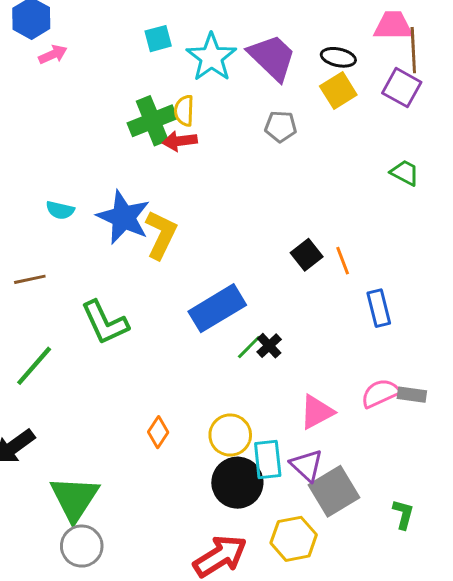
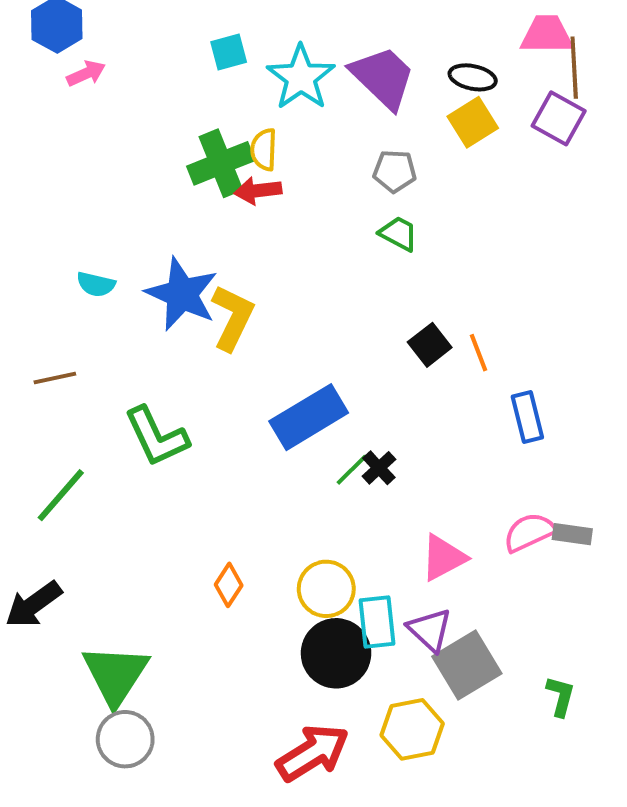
green trapezoid: (405, 173) -> (398, 234), moved

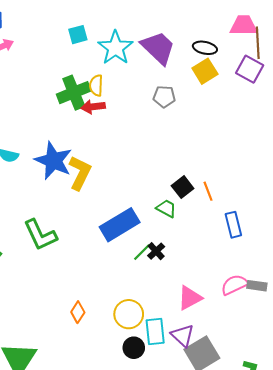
green trapezoid: (398, 234) -> (166, 208), moved
black circle: (336, 653) -> (134, 348), size x0.6

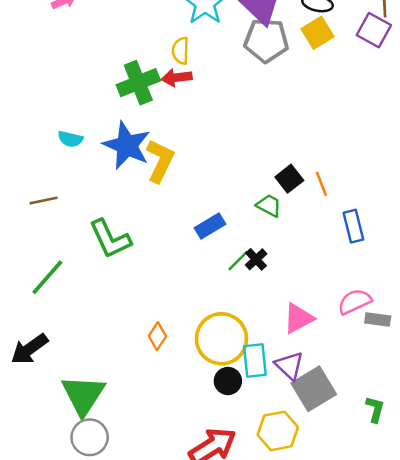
green cross: (74, 93) -> (138, 83), moved
gray pentagon: (164, 97) -> (266, 40), moved, size x1.6
blue rectangle: (120, 225) -> (210, 226), size x0.6
gray rectangle: (257, 286) -> (378, 320), moved
yellow circle: (129, 314) -> (221, 339), size x1.4

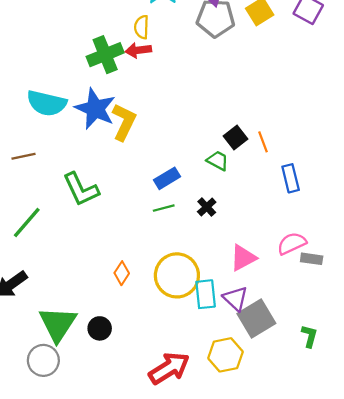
cyan semicircle: (70, 139) -> (47, 103), size x1.8
green line: (238, 261) -> (164, 208), moved, turned 30
black circle: (228, 381) -> (100, 328), moved
gray circle: (90, 437) -> (43, 360), moved

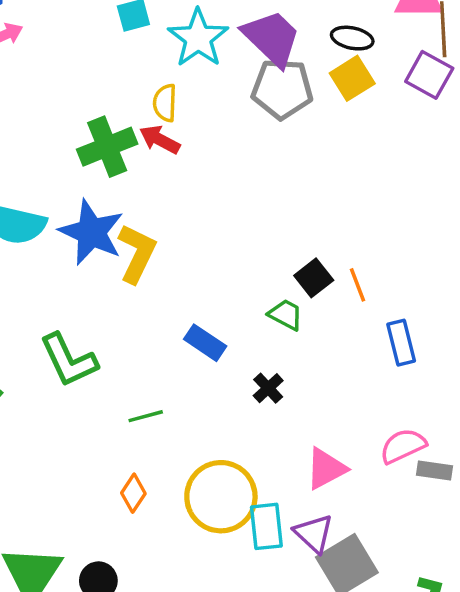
red arrow: (138, 50) -> (160, 140), turned 35
blue rectangle: (167, 178) -> (205, 343), turned 65
green line: (164, 208) -> (146, 416), moved

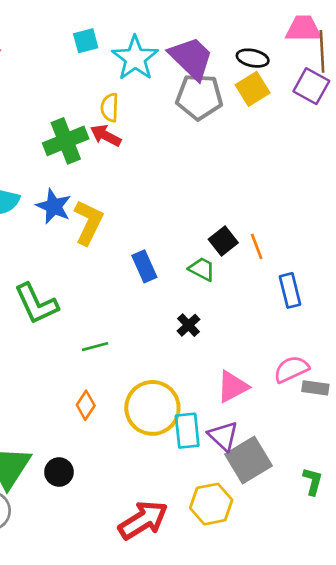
blue star: (91, 232) -> (54, 206), size x0.7
blue rectangle: (205, 343) -> (144, 266), moved, turned 32

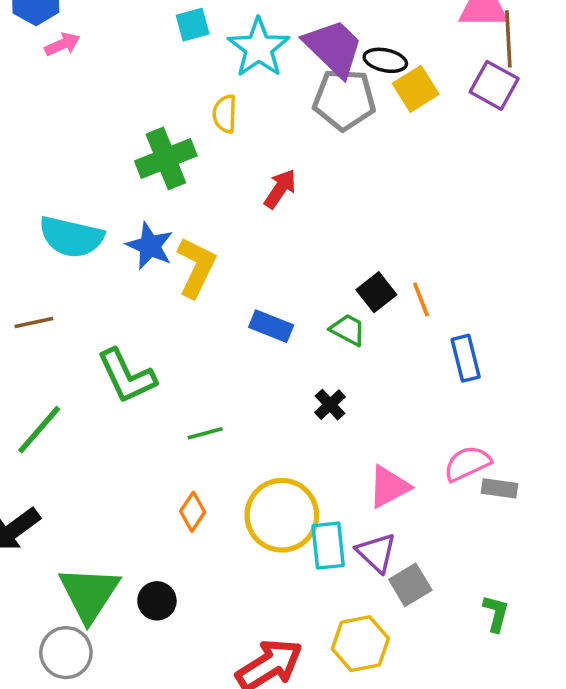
black ellipse: (253, 58) -> (385, 60), moved
red arrow: (106, 136) -> (280, 189), moved, turned 96
blue rectangle: (144, 266) -> (271, 326), turned -44
gray square: (249, 460) -> (410, 585), size x0.7

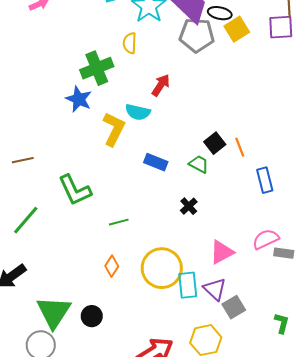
purple square: (494, 85) -> (281, 27), turned -32
cyan semicircle: (71, 237) -> (138, 112), moved, size x0.7
blue star: (150, 246) -> (79, 99), moved

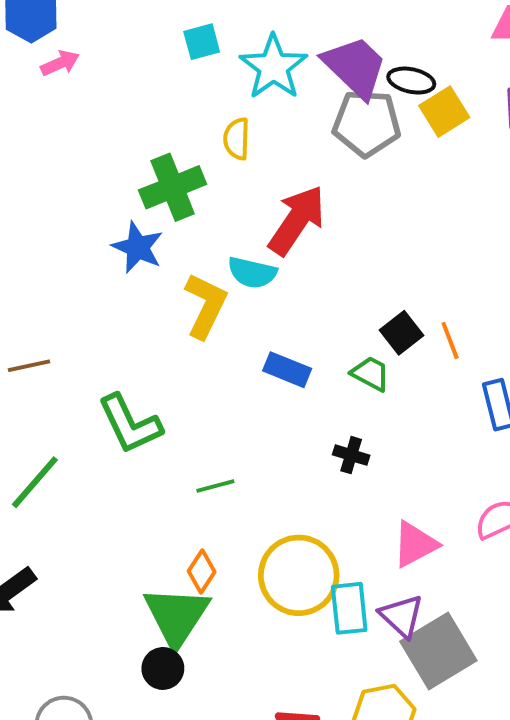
red arrow: (161, 85) -> (297, 220), size x1.6
black cross: (189, 206) -> (351, 455), turned -30
gray square: (234, 307) -> (438, 651), size x1.6
green triangle: (54, 312) -> (176, 616), moved

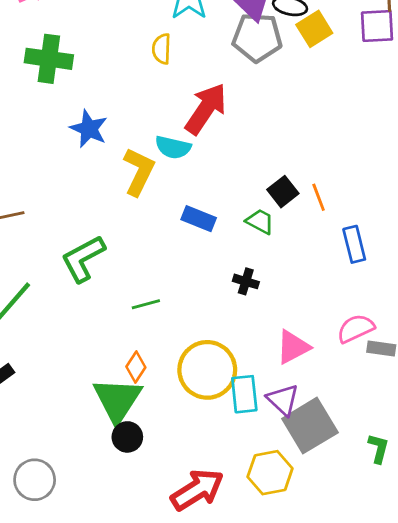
green cross: (173, 187) -> (49, 59), moved, turned 30
green L-shape: (130, 424) -> (83, 259), turned 87
black circle: (163, 668) -> (127, 437), moved

